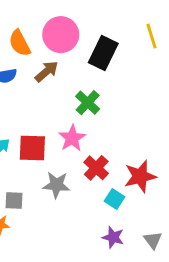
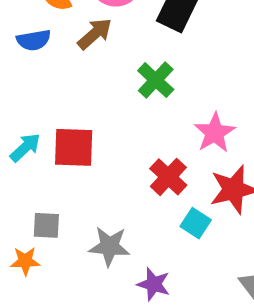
pink star: (72, 138) -> (215, 133), moved
gray star: (56, 185) -> (109, 246), moved
purple star: (113, 237) -> (154, 284), moved

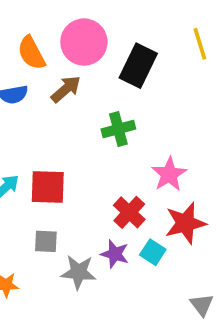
green cross: (156, 80) -> (118, 129), turned 32
gray square: (46, 225) -> (46, 241), moved
purple star: (154, 284) -> (115, 254), moved

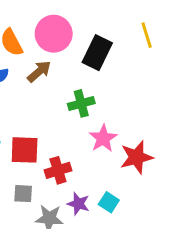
pink star: (169, 174) -> (103, 138), moved
red cross: (129, 212) -> (58, 170), moved, turned 30
red star: (185, 223) -> (136, 157), moved

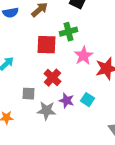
red square: (25, 150) -> (46, 45), moved
red cross: (58, 170) -> (52, 78), turned -30

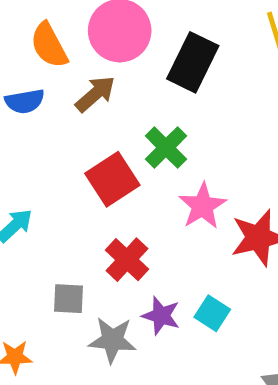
green cross: (68, 32) -> (166, 148), turned -30
red square: (46, 45) -> (112, 179), turned -35

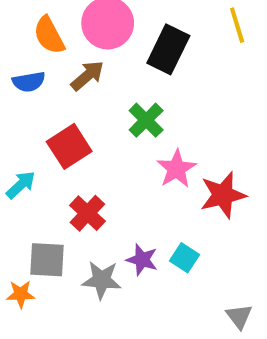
red square: (112, 179) -> (69, 146), moved
red cross: (127, 260) -> (87, 213), moved
gray square: (69, 299) -> (47, 260), moved, size x1.4

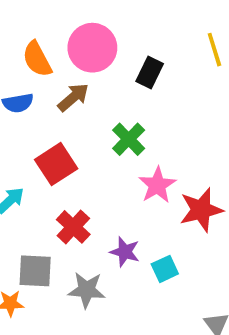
black rectangle: (168, 49) -> (150, 72), size x0.7
cyan square: (185, 258) -> (165, 269), turned 32
purple star: (142, 260) -> (125, 252), moved

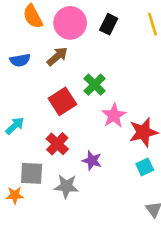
orange semicircle: (37, 59) -> (33, 16), moved
black rectangle: (150, 72) -> (109, 24), moved
red square: (56, 164) -> (62, 101), moved
cyan square: (165, 269) -> (145, 167), moved

